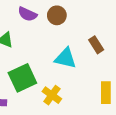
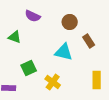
brown circle: (57, 15) -> (70, 22), moved
green square: (22, 78) -> (29, 68), size x0.7

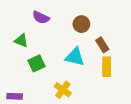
green square: (29, 68) -> (37, 63), moved
yellow rectangle: (97, 80) -> (107, 67), moved

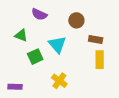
brown rectangle: (102, 45) -> (96, 39), turned -48
cyan triangle: (75, 57) -> (57, 45), moved, turned 36

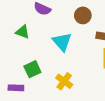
green square: (35, 57) -> (32, 69), moved

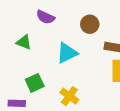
cyan triangle: (62, 42) -> (67, 53), turned 45

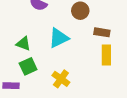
green triangle: (24, 42) -> (23, 44), moved

